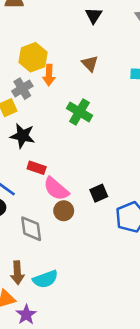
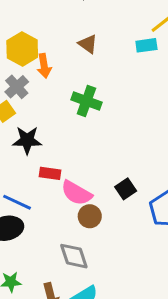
gray diamond: (31, 229) -> (74, 256), moved

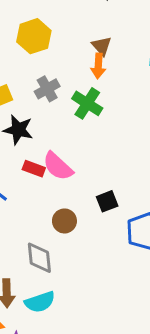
orange arrow: (44, 66) -> (98, 66), moved
gray cross: (17, 87) -> (47, 89), moved
pink semicircle: (76, 193) -> (58, 166), moved

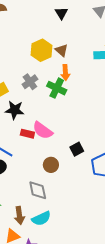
yellow hexagon: (34, 36) -> (42, 50), moved
orange arrow: (98, 66) -> (65, 72), moved

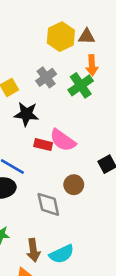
brown triangle: (62, 50) -> (87, 37), turned -40
green cross: (57, 88) -> (81, 85), turned 30
gray diamond: (38, 190) -> (48, 204), moved

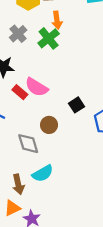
red rectangle: (43, 145) -> (20, 92), turned 32
cyan semicircle: (62, 254) -> (43, 173), moved

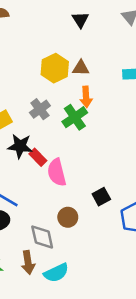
pink semicircle: (37, 87) -> (57, 172), turned 40
red rectangle: (20, 92) -> (38, 157), moved
brown arrow: (18, 184) -> (28, 262), moved

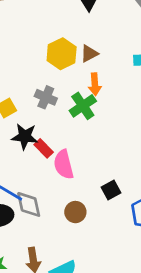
brown triangle: (81, 68) -> (89, 54), turned -30
gray cross: (40, 109) -> (46, 97), turned -30
gray diamond: (42, 237) -> (29, 204), moved

